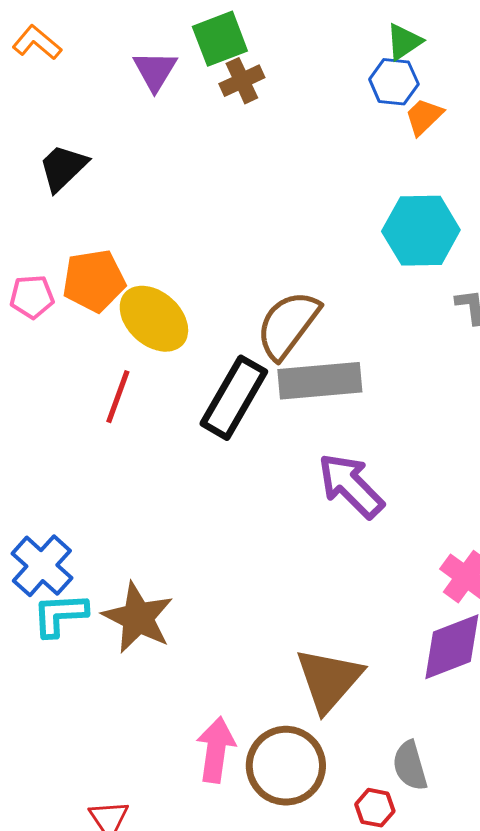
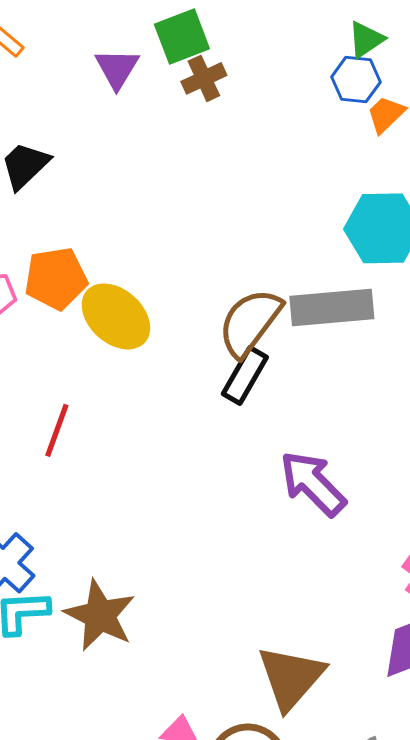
gray rectangle: (320, 381) -> (332, 307), moved
red line: (118, 397) -> (57, 430), moved
black rectangle: (234, 398) -> (245, 375), moved, size x0.7

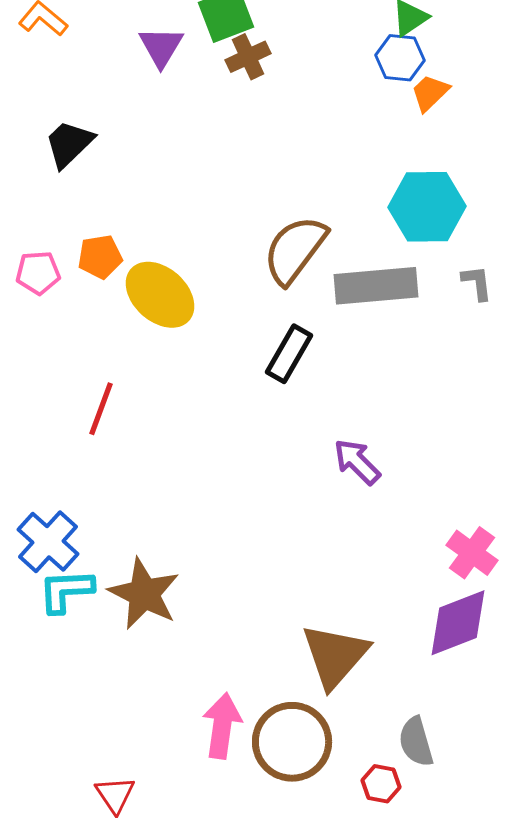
orange pentagon: (56, 278) -> (100, 257), size x0.7
brown semicircle: (250, 322) -> (295, 250), moved
purple arrow: (313, 483) -> (357, 462), size x0.7

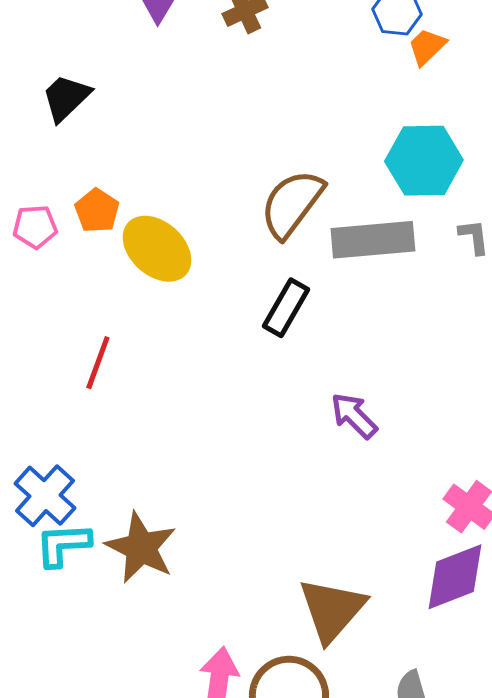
orange pentagon: (100, 257) -> (97, 211), turned -30

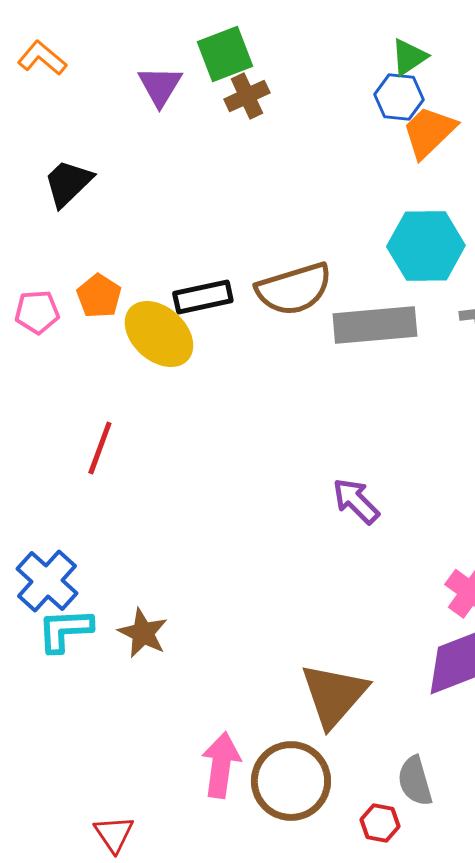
orange trapezoid: (427, 47) -> (429, 132), size x1.4
brown semicircle: (292, 204) -> (294, 289), turned -144
black rectangle: (286, 308) -> (203, 297), moved, turned 48
brown star: (141, 548) -> (143, 633), size x0.7

